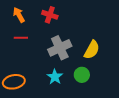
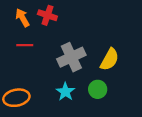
red cross: (50, 15) -> (47, 15), moved

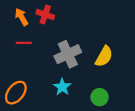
green circle: (98, 89) -> (100, 97), moved
orange ellipse: (16, 98) -> (16, 93), turned -40

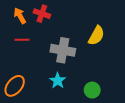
gray cross: (68, 54) -> (63, 50), turned 35
yellow semicircle: (104, 56) -> (96, 36), moved

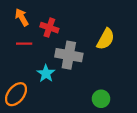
red cross: (42, 14) -> (49, 28), moved
cyan star: (58, 81) -> (46, 74), moved

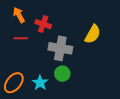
cyan star: (46, 74) -> (40, 83), moved
green circle: (101, 99) -> (62, 74), moved

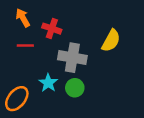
cyan star: (40, 83) -> (48, 83), moved

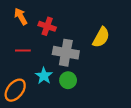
red line: (25, 45) -> (23, 50), moved

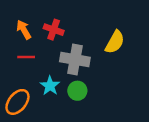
orange arrow: (21, 16) -> (24, 30), moved

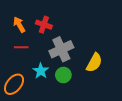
yellow semicircle: (115, 42) -> (94, 63), moved
gray cross: (75, 60) -> (61, 49), turned -35

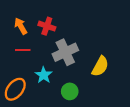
green circle: (63, 75) -> (70, 91), moved

